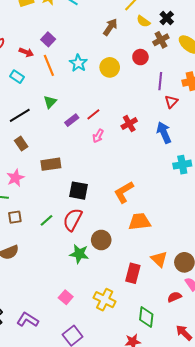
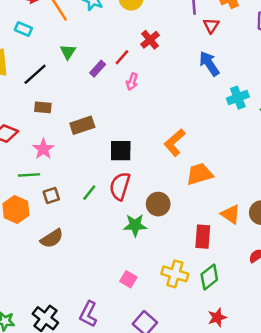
red cross: (129, 124) -> (150, 40), moved
brown rectangle: (21, 144) -> (43, 107), turned -40
green diamond: (146, 317) -> (209, 277), moved, turned 55
purple L-shape: (28, 320) -> (88, 314), turned -85

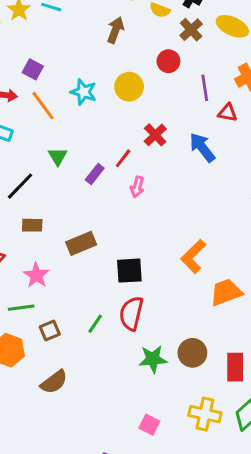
red triangle: (211, 25) -> (228, 113), turned -49
blue arrow: (209, 64) -> (202, 147), moved
brown circle: (158, 204) -> (192, 353), moved

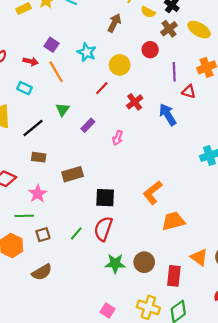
cyan star: (83, 92) -> (87, 52), moved
red line: (123, 158) -> (102, 88), moved

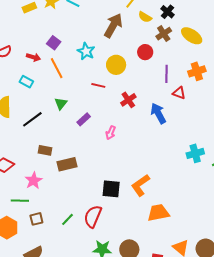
brown arrow: (114, 23) -> (113, 25), size x1.4
red line: (102, 88) -> (98, 85), turned 56
brown rectangle: (39, 157) -> (45, 150), moved
black square: (105, 198) -> (111, 189), moved

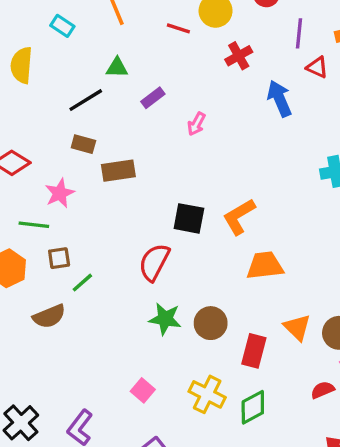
red line: (98, 85) -> (178, 28), moved
red cross: (128, 100) -> (239, 56), moved
green triangle: (61, 104) -> (117, 68), turned 48
black line: (32, 119) -> (86, 100), moved
green line: (68, 219) -> (82, 283), moved

